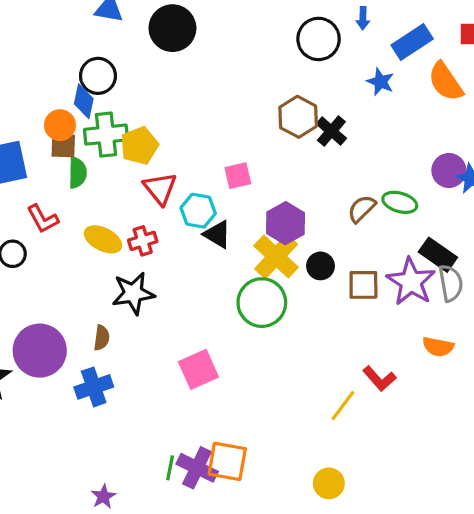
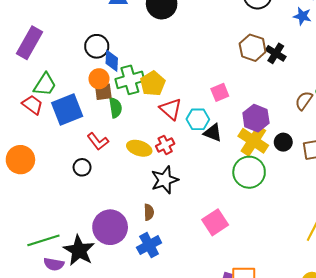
black circle: (98, 76) -> (97, 46), moved

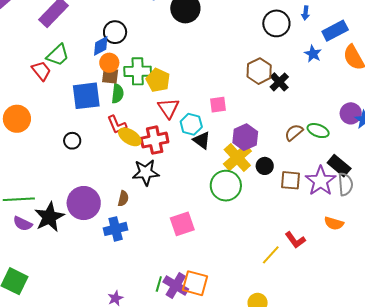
blue diamond: (112, 61) -> (101, 46), moved, turned 45
yellow pentagon: (153, 83) -> (158, 80), turned -30
blue square: (67, 109) -> (86, 96), moved
red L-shape: (98, 141) -> (117, 125), moved
red cross: (165, 145) -> (155, 140), size x1.5

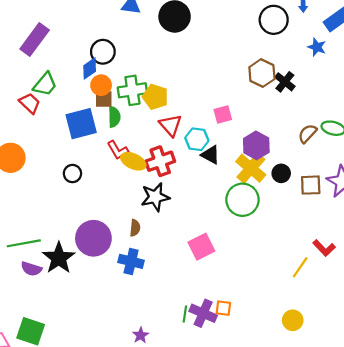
blue cross: (116, 229) -> (131, 261), turned 35
orange square: (195, 283) -> (223, 308), size x0.6

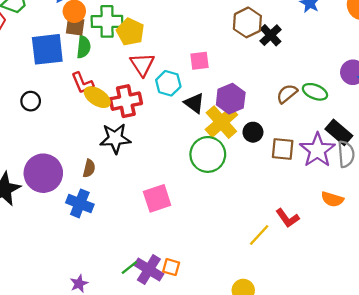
black triangle: (210, 155) -> (194, 103), moved
green line: (185, 314) -> (129, 268), turned 35

